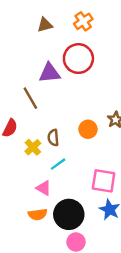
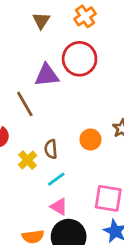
brown triangle: (45, 25) -> (41, 20), turned -42
pink triangle: (44, 188) -> (59, 207), moved

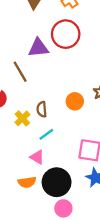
pink triangle: (59, 207) -> (37, 157), moved

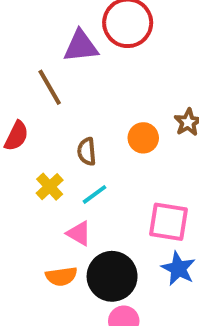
yellow cross: (22, 118) -> (50, 187), moved

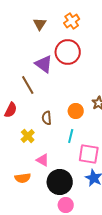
purple triangle: (81, 46) -> (44, 64), turned 42
cyan line: (94, 194) -> (71, 136), moved, turned -40
orange semicircle: (61, 276) -> (23, 178), moved

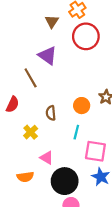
brown triangle: (40, 24) -> (52, 21), moved
red circle: (68, 52) -> (86, 36), moved

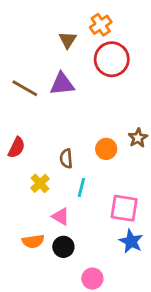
purple triangle: (48, 56) -> (62, 84), turned -42
brown line: (31, 78) -> (25, 88), moved, turned -30
cyan line: (76, 132) -> (81, 188), moved
black circle: (65, 181) -> (63, 247), moved, size x0.6

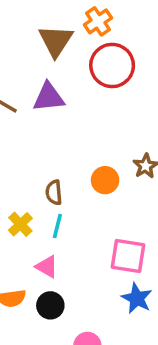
brown triangle: (68, 40) -> (56, 41), size x1.5
cyan line: (81, 188) -> (57, 226), moved

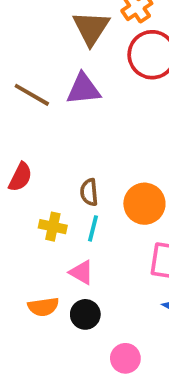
orange circle: (105, 180) -> (144, 204), moved, size x1.4
yellow cross: (20, 224) -> (53, 227), turned -35

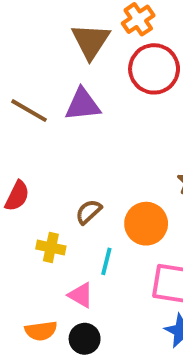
brown semicircle: (89, 192) -> (89, 212), turned 52
cyan line: (93, 228) -> (106, 261), moved

